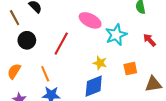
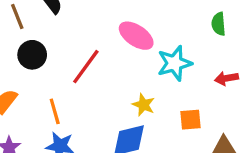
red arrow: (150, 40) -> (226, 78), turned -64

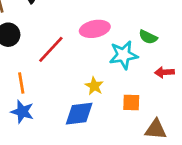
green semicircle: (219, 24) -> (148, 37), moved, turned -66
pink ellipse: (136, 36) -> (95, 29), turned -52

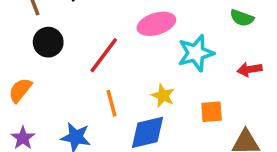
green semicircle: (148, 37) -> (242, 18), moved
orange line: (21, 83) -> (112, 103), moved

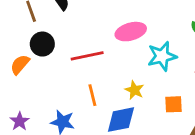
red line: (104, 55) -> (87, 56), turned 40
orange semicircle: (20, 90) -> (20, 64), moved

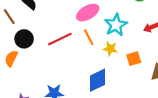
yellow star: (134, 90) -> (110, 49), moved
orange line: (92, 95) -> (89, 37), moved

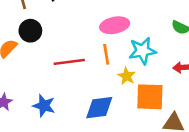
red line: (60, 39) -> (69, 62), moved
orange square: (134, 59) -> (150, 97), size x1.6

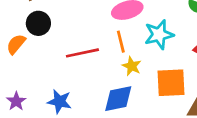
yellow star: (127, 76) -> (132, 66), moved

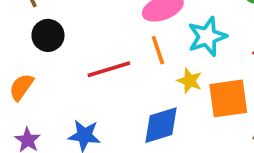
orange semicircle: (16, 44) -> (21, 87), moved
yellow star: (132, 66) -> (190, 81), moved

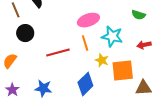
cyan star: (207, 37) -> (112, 36), turned 30
blue diamond: (161, 125) -> (85, 84), turned -30

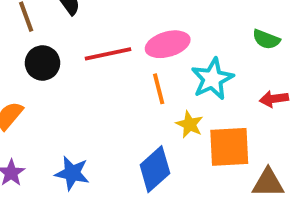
cyan star: (112, 36) -> (212, 79), turned 30
red line: (58, 53) -> (108, 54), moved

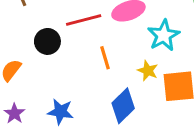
black circle: (43, 63) -> (47, 41), moved
orange line: (159, 89) -> (105, 58), moved

